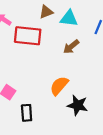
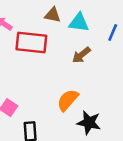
brown triangle: (46, 12) -> (53, 15), turned 32

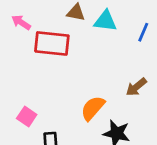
brown arrow: (81, 55) -> (136, 87), moved

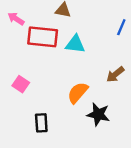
cyan triangle: (105, 21) -> (75, 44), moved
pink square: (27, 116) -> (21, 84), moved

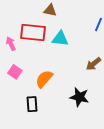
pink arrow: (16, 19) -> (11, 44), moved, turned 32
orange semicircle: (78, 93) -> (44, 79), moved

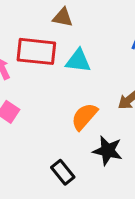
orange semicircle: (44, 79) -> (84, 117), moved
black rectangle: (32, 104) -> (63, 172), moved, turned -35

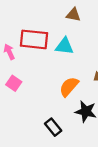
brown triangle: (63, 17) -> (73, 15), moved

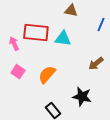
orange semicircle: (69, 87) -> (47, 75), moved

